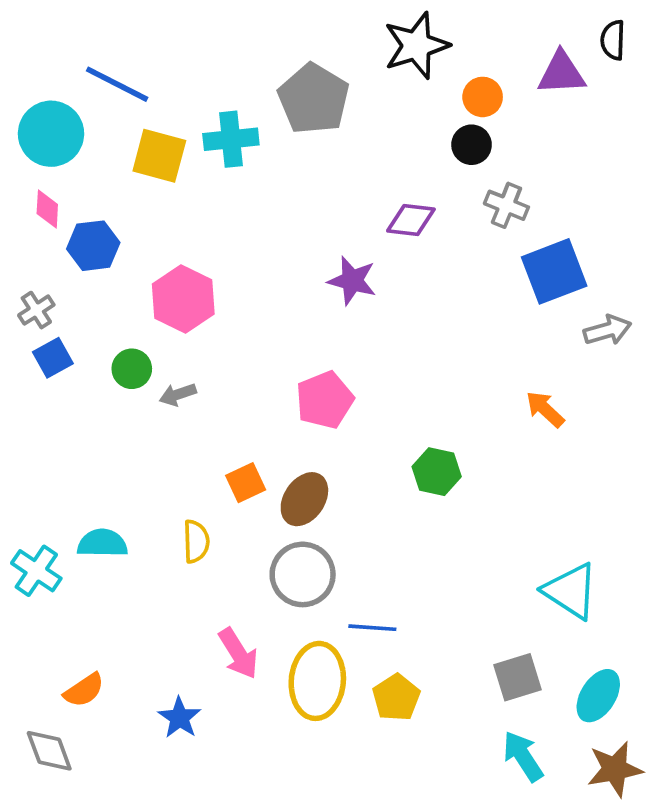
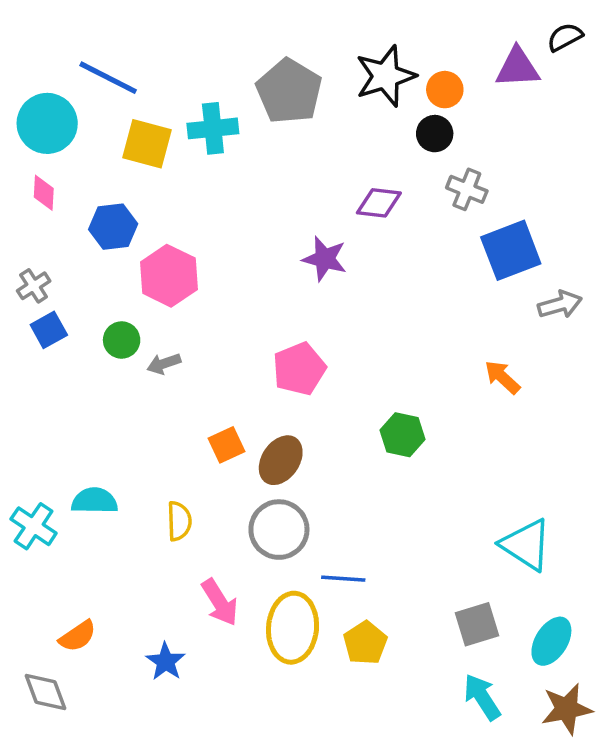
black semicircle: (613, 40) -> (565, 37), turned 60
black star: (416, 46) -> (386, 76), moved
blue hexagon: (93, 246) -> (113, 227), moved
yellow semicircle: (196, 541) -> (179, 521), moved

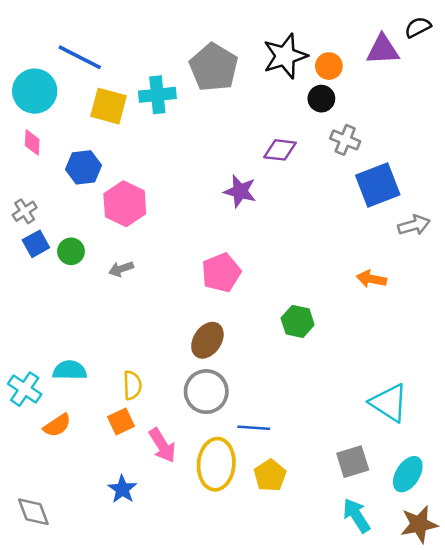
green circle: (122, 340) -> (71, 251), moved
orange arrow: (502, 377) -> (371, 279), turned -32
orange square: (227, 445) -> (121, 422), moved
orange semicircle: (78, 636) -> (57, 425), moved

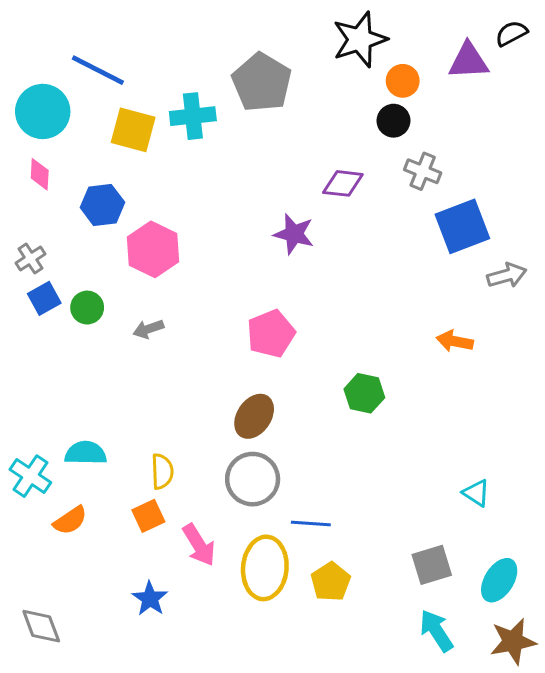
black star: (285, 56) -> (360, 39), moved
cyan triangle: (389, 403) -> (476, 493), size x0.6

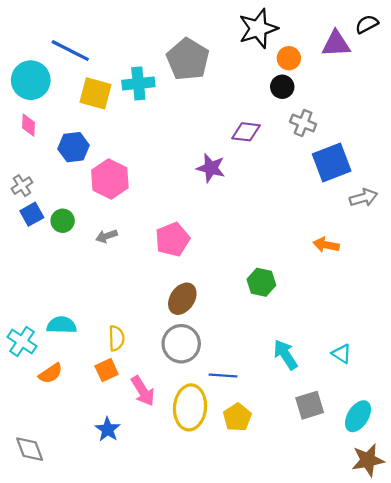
pink pentagon: (271, 334) -> (172, 239), moved
cyan arrow: (436, 631) -> (286, 355), moved

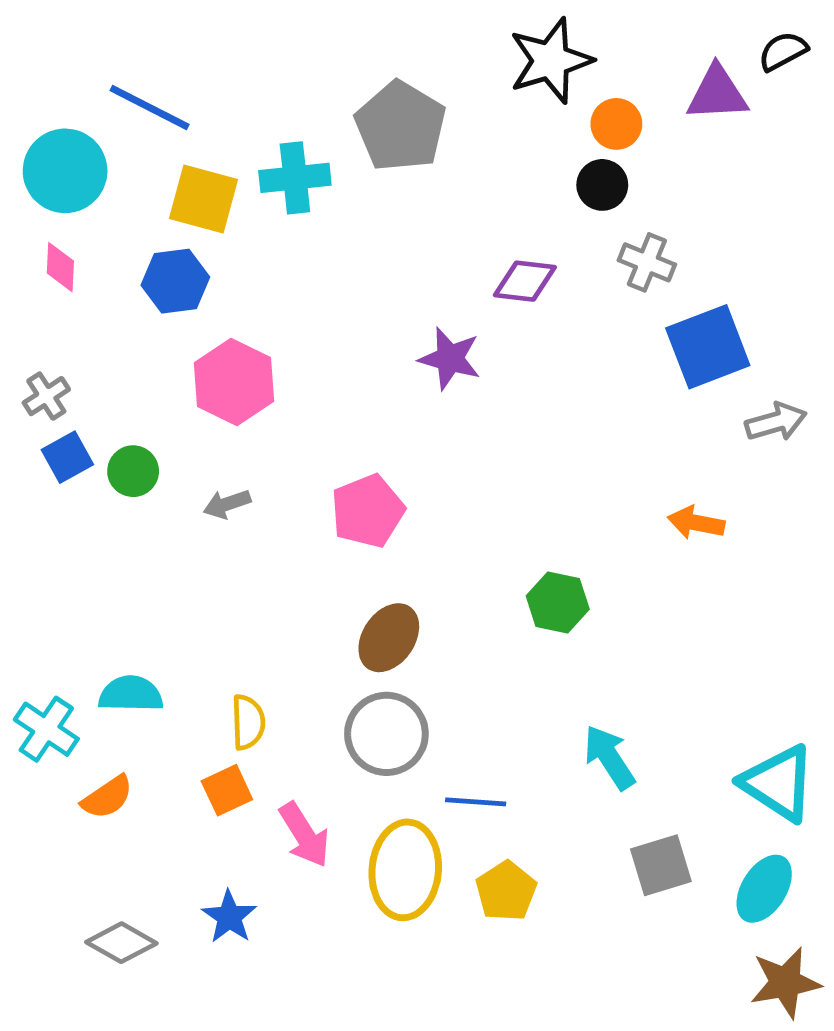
blue hexagon: (74, 147) -> (175, 281), moved
cyan triangle: (342, 354) -> (778, 783), moved, size x1.8
gray diamond: (30, 449) -> (121, 943), moved, turned -40

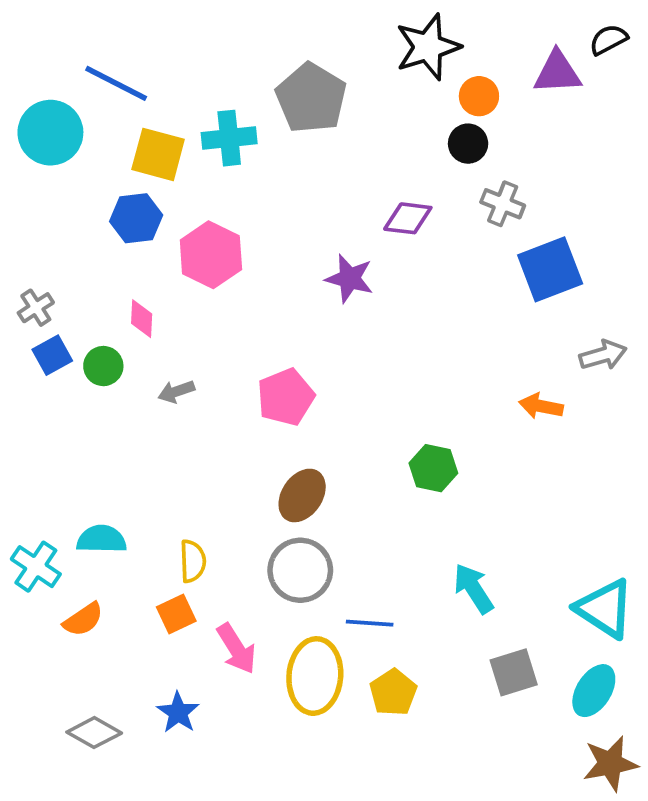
pink diamond: (60, 267) -> (142, 319), moved
pink hexagon: (234, 382) -> (211, 255), moved
gray arrow: (776, 422) -> (603, 355), moved

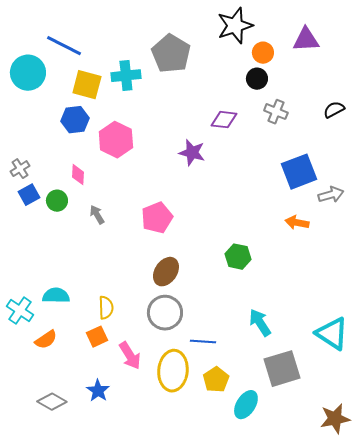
black semicircle: (608, 40) -> (334, 110), moved
blue square: (550, 269) -> (299, 172), moved
gray arrow: (176, 392) -> (97, 215), turned 78
gray square: (514, 672) -> (282, 369), size x1.4
cyan ellipse: (594, 691) -> (246, 405), moved

